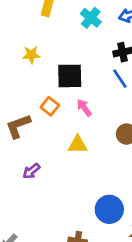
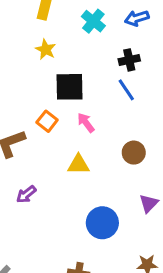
yellow star: (31, 55) -> (46, 49), moved, turned 30
blue circle: (109, 209) -> (102, 223), moved

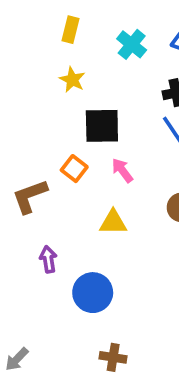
purple arrow: (26, 194) -> (48, 259), turned 120
blue circle: (102, 223) -> (93, 293), moved

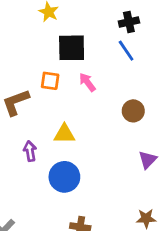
orange square: (74, 169) -> (50, 81), turned -30
yellow triangle: (113, 222) -> (64, 134), moved

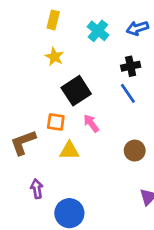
black square: (72, 48) -> (76, 91), turned -32
yellow triangle: (64, 134) -> (69, 151), moved

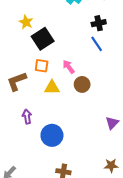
yellow star: (54, 57) -> (26, 22), moved
black square: (76, 91) -> (43, 39), moved
brown circle: (135, 151) -> (82, 84), moved

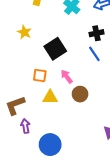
black square: (43, 39) -> (55, 49), moved
brown L-shape: (17, 81) -> (15, 105), moved

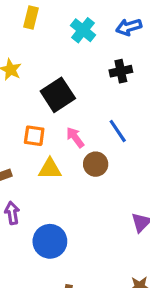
blue line: (94, 54) -> (118, 131), moved

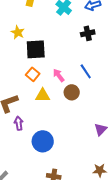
black square: (58, 95) -> (36, 49), moved, turned 30
orange square: (34, 136) -> (33, 74), turned 32

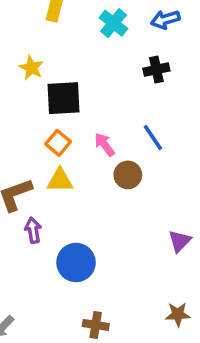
yellow triangle: (43, 95) -> (60, 180), moved

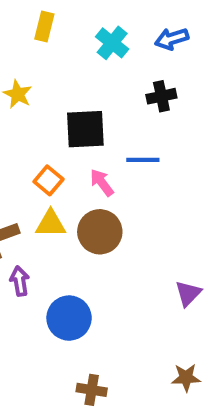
black square: (64, 98) -> (85, 129), moved
blue line: (153, 137) -> (143, 160), moved, turned -56
brown circle: (128, 175) -> (100, 232), moved, size x1.4

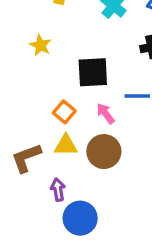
purple arrow: (20, 281) -> (58, 190), moved

